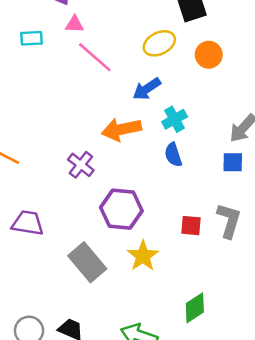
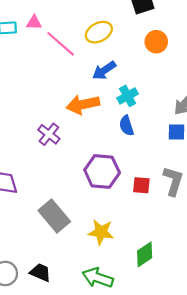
pink triangle: (75, 24) -> (34, 23), moved
yellow ellipse: (159, 43) -> (99, 32), moved
purple hexagon: (121, 209) -> (102, 171), moved
yellow star: (143, 256) -> (101, 232), moved, turned -30

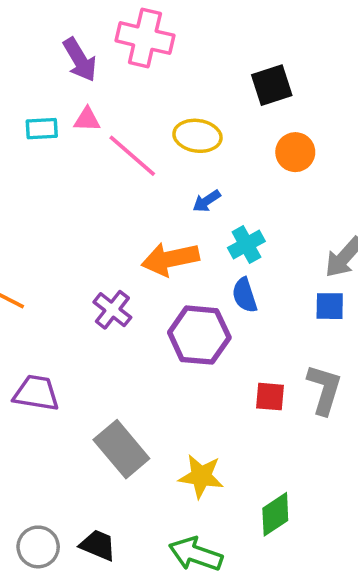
yellow ellipse: (99, 32) -> (197, 136), turned 35
blue arrow: (104, 70) -> (207, 201), size x0.7
purple hexagon: (102, 171) -> (199, 335), moved

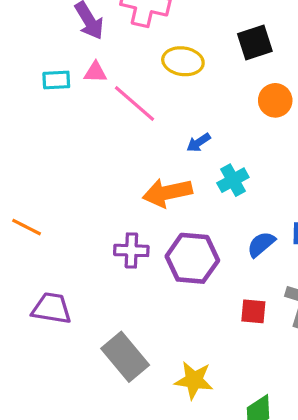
yellow ellipse: (197, 136) -> (183, 61), moved
blue semicircle: (245, 295) -> (261, 244), moved, turned 68
purple cross: (112, 310) -> (131, 250), moved, turned -36

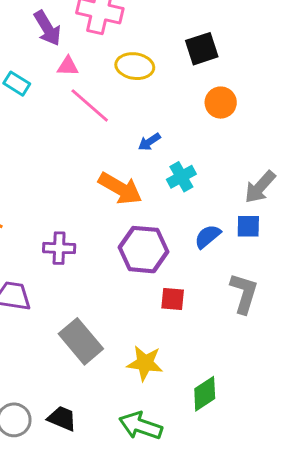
pink triangle: (95, 72) -> (68, 66), moved
cyan rectangle: (56, 80) -> (17, 84), turned 35
orange arrow: (167, 193) -> (120, 188), turned -138
purple cross: (131, 250) -> (59, 248), moved
red square: (253, 311) -> (173, 299), moved

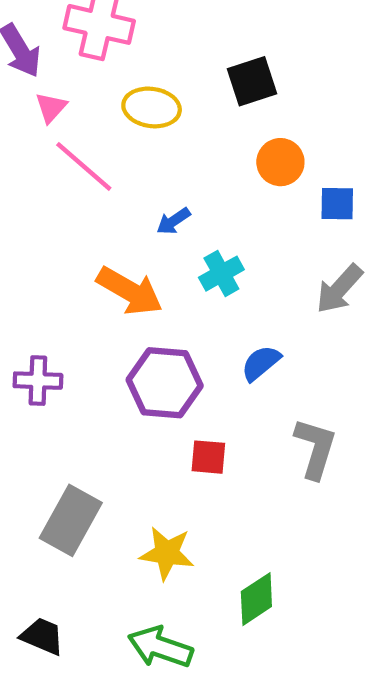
pink triangle: (68, 66) -> (51, 107), turned -50
blue square: (248, 226) -> (337, 204), moved
gray rectangle: (81, 341) -> (71, 520), turned 69

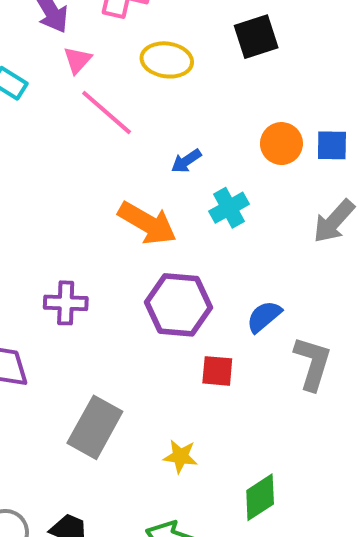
orange circle: (280, 162) -> (281, 144), moved
blue semicircle: (261, 363) -> (264, 317), moved
yellow star: (167, 553) -> (180, 456), size x0.7

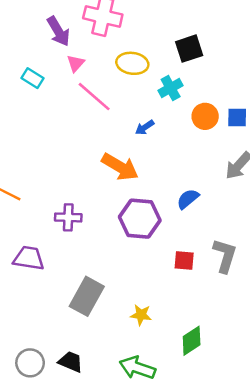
cyan cross: (229, 208) -> (171, 88), moved
blue semicircle: (264, 317) -> (188, 199), moved
red square: (217, 371) -> (184, 261), moved

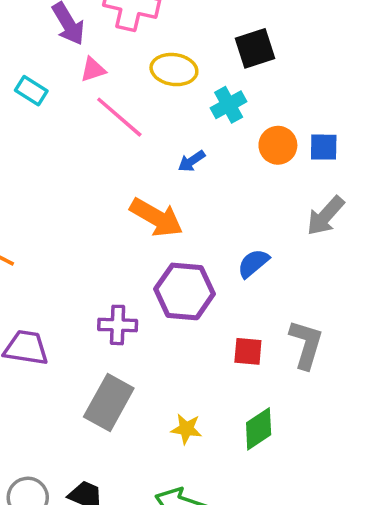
pink triangle: (76, 63) -> (93, 70), turned 30
purple cross: (68, 217) -> (118, 325), moved
green diamond: (192, 341) -> (259, 429), moved

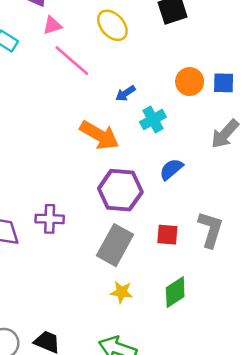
yellow ellipse: (174, 70) -> (112, 25), turned 40
cyan cross: (229, 105) -> (153, 120), moved
purple cross: (118, 325) -> (50, 219), moved
gray rectangle: (109, 402) -> (115, 245), moved

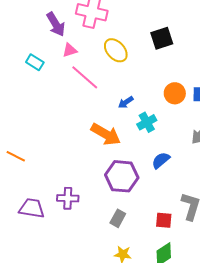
red square: (167, 235) -> (164, 220), moved
gray rectangle: (115, 245) -> (118, 218), size x0.6

